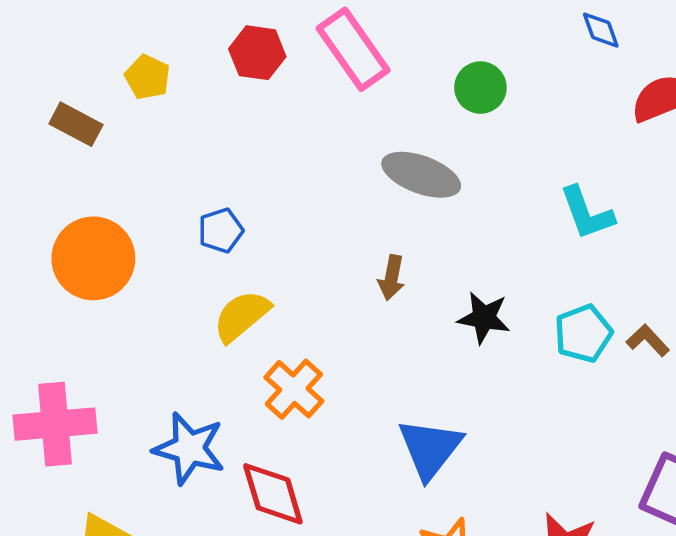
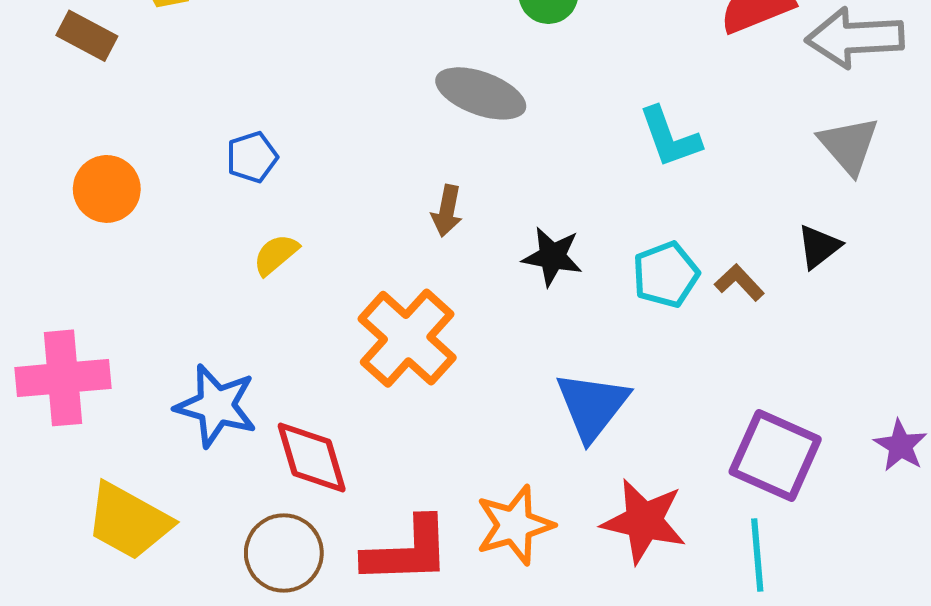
orange circle: (93, 258) -> (107, 189), size x0.7
yellow semicircle: (242, 316) -> (276, 255), size x0.7
orange cross: (294, 389) -> (407, 338), moved, size x1.4
blue triangle: (430, 448) -> (592, 406), moved

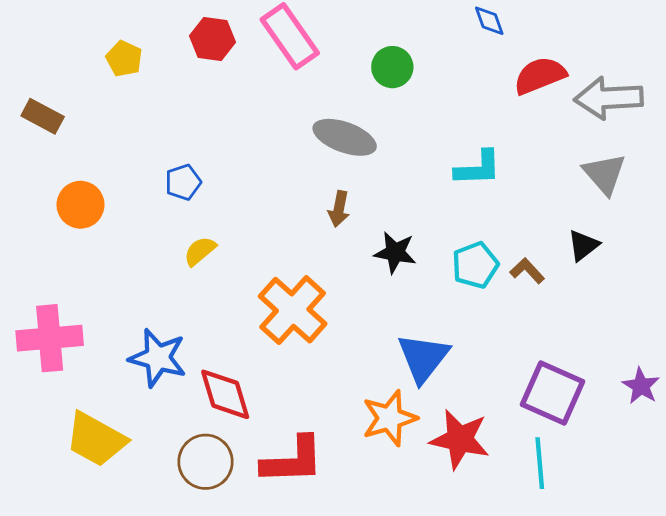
brown rectangle: (87, 36) -> (43, 116), moved
cyan L-shape: (670, 137) -> (478, 168), turned -72
brown arrow: (447, 211) -> (339, 209), moved
orange star: (515, 525) -> (390, 418), moved

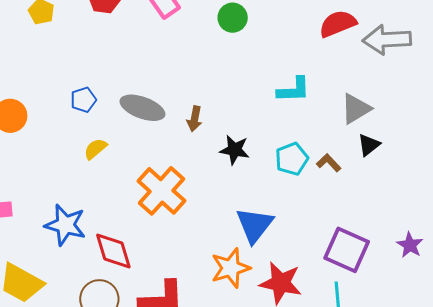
gray ellipse: (345, 137) -> (142, 108), moved
gray triangle: (604, 174) -> (356, 109), moved, turned 40

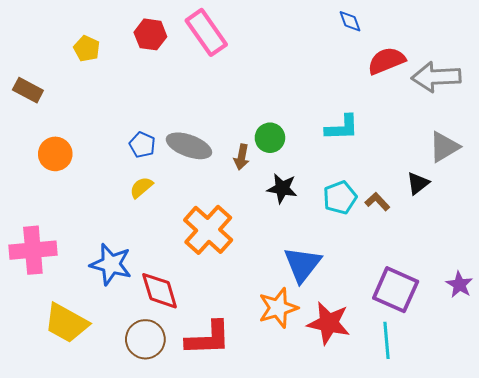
green circle: (233, 18) -> (270, 138), moved
blue pentagon: (83, 100) -> (142, 145), moved, turned -30
gray triangle: (356, 109) -> (444, 147), moved

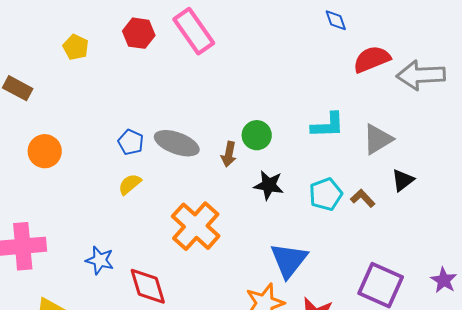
gray triangle: (444, 147) -> (378, 139), moved
blue star: (111, 264) -> (100, 260), size x0.7

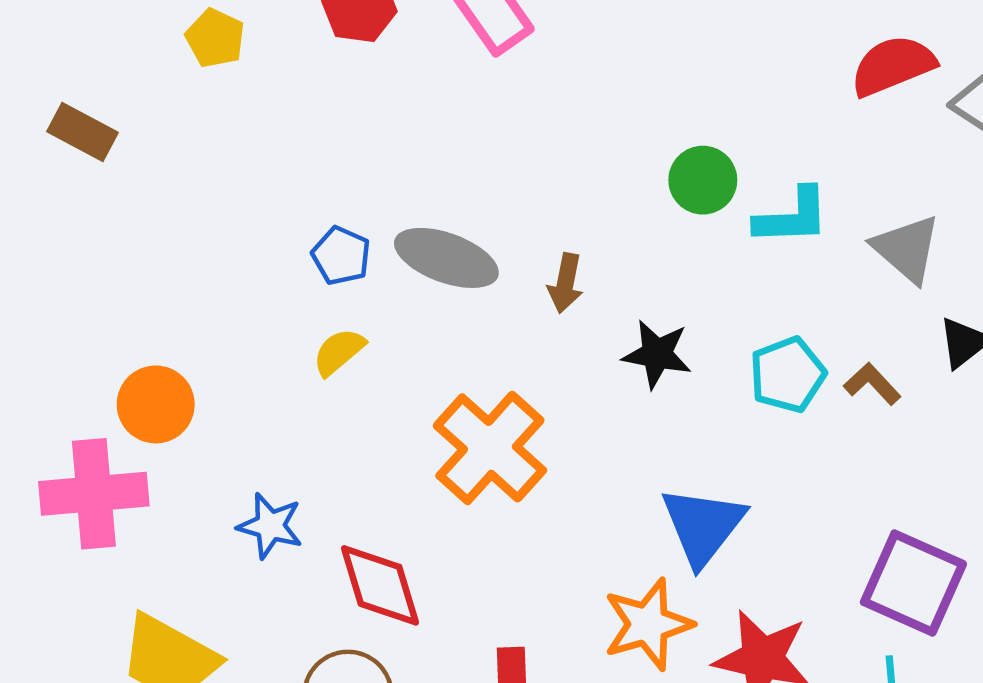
green circle: (257, 135) -> (703, 180), moved
gray triangle: (378, 139) -> (907, 249), turned -48
orange circle: (45, 151) -> (156, 404), moved

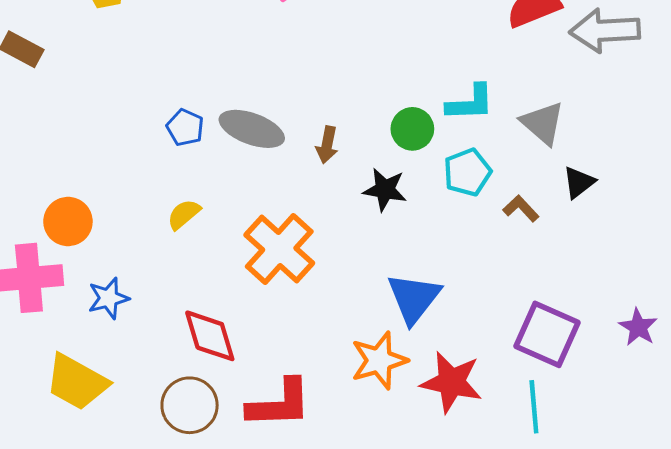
green circle: (703, 180) -> (412, 129), moved
yellow semicircle: (339, 352) -> (184, 214), moved
cyan pentagon: (788, 375) -> (467, 172), moved
blue star: (270, 526) -> (108, 298), moved, turned -30

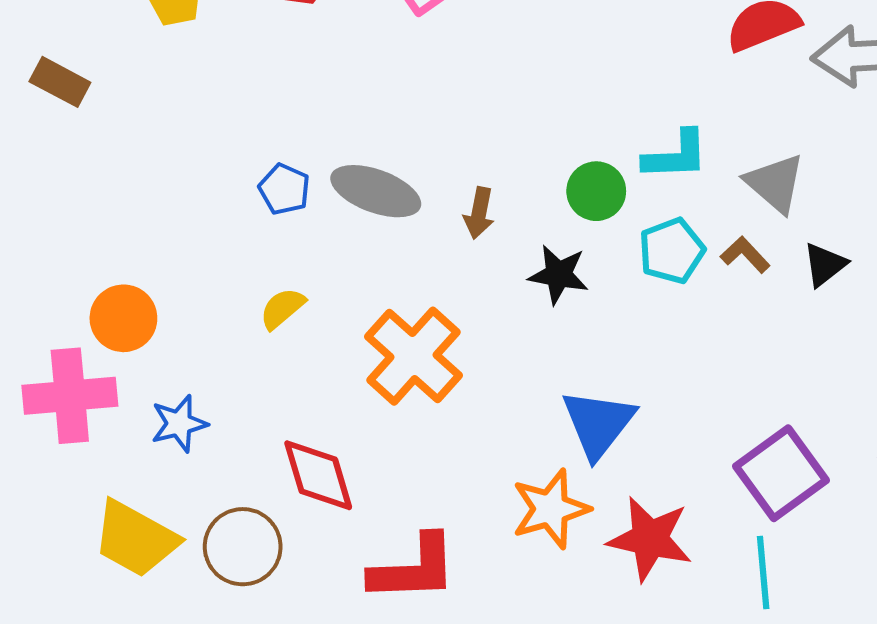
brown L-shape: (521, 208) -> (745, 255), moved
purple square: (547, 334) -> (781, 473), turned 30
brown circle: (190, 405) -> (243, 547), moved

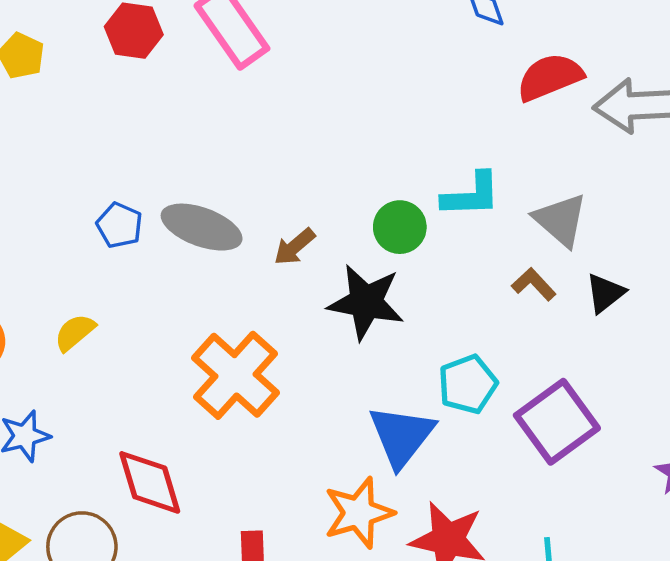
brown arrow: (479, 213) -> (294, 247), turned 39
cyan pentagon: (672, 251) -> (468, 384), moved
black star: (558, 275) -> (366, 302), size x1.4
yellow semicircle: (282, 308) -> (75, 332), moved
purple square: (781, 473) -> (557, 422), moved

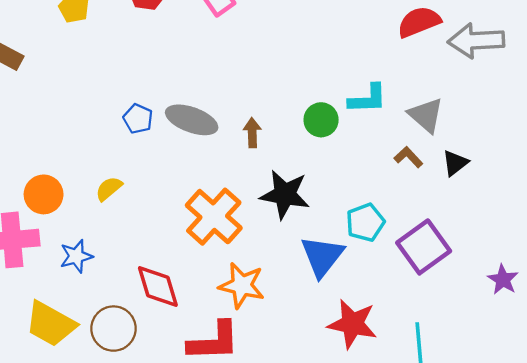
brown arrow: (294, 247) -> (252, 133), turned 128
black star: (366, 302) -> (285, 194), moved
orange star: (359, 513) -> (242, 285), moved, turned 30

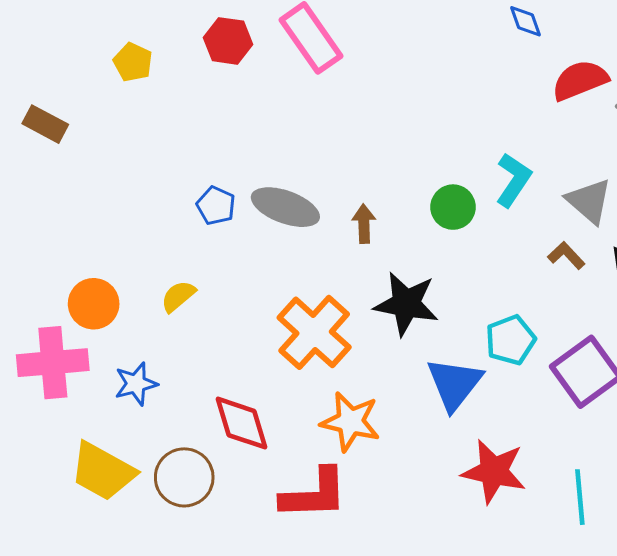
cyan L-shape: (368, 99) -> (513, 180), turned -54

